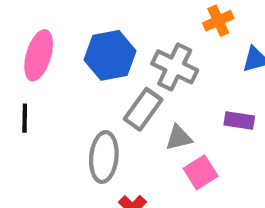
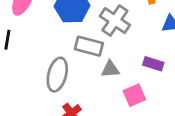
gray rectangle: (143, 109) -> (89, 46), turned 60
pink square: (201, 172) -> (134, 95), moved

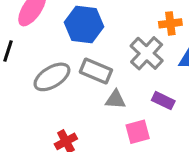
gray cross: (115, 21) -> (147, 53), moved
gray ellipse: (57, 75) -> (52, 77), moved, turned 36

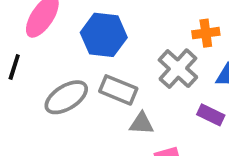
purple rectangle: (163, 101) -> (211, 115), moved

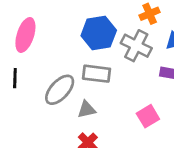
blue hexagon: (104, 35) -> (99, 33), moved
gray triangle: (142, 124) -> (87, 109), moved

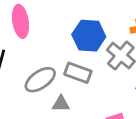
pink ellipse: (25, 35) -> (21, 21), turned -40

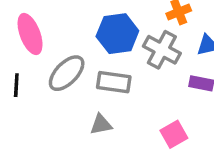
gray ellipse: (40, 80) -> (67, 73), moved

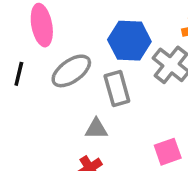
gray rectangle: (114, 82) -> (117, 88), turned 56

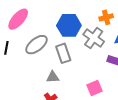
pink ellipse: (42, 25) -> (18, 19), turned 55

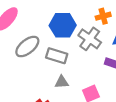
gray rectangle: (63, 53) -> (57, 56), turned -54
gray triangle: (53, 77) -> (62, 82), moved

